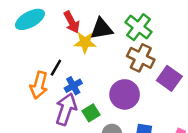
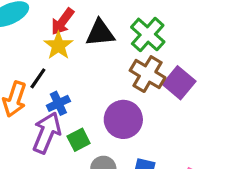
red arrow: (72, 22) -> (62, 22), turned 60
yellow star: (85, 42) -> (58, 46), moved, turned 30
purple square: (169, 78) -> (179, 83), moved

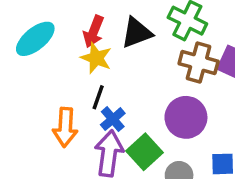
black line: (38, 78) -> (98, 97), moved
green square: (79, 140) -> (145, 152), size x1.4

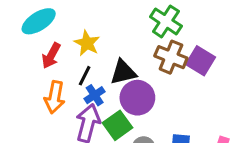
red arrow: (94, 31) -> (51, 56), moved
black triangle: (137, 33) -> (123, 72), moved
purple circle: (186, 117) -> (137, 98), moved

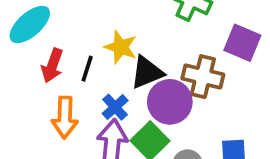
yellow star: (87, 43) -> (121, 47), moved
brown cross: (171, 57) -> (203, 77), moved
black line: (85, 76) -> (87, 69), moved

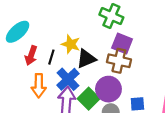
purple square: (242, 43) -> (122, 44), moved
purple circle: (170, 102) -> (108, 89), moved
blue cross: (115, 107) -> (68, 79), size x1.5

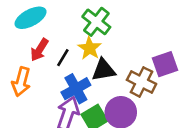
green cross: (111, 16) -> (96, 22), moved
purple square: (122, 44) -> (165, 64), moved, turned 35
orange arrow: (39, 86) -> (21, 82), moved

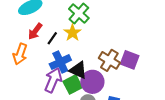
purple square: (165, 64) -> (130, 60), moved, turned 36
black triangle: (104, 70) -> (78, 70), moved, turned 30

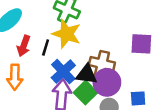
yellow star: (72, 33) -> (67, 34), size x1.4
brown cross: (109, 60) -> (102, 64), moved

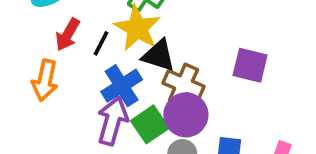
black triangle: (87, 74) -> (159, 55), moved

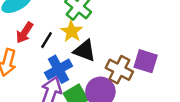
yellow star: (137, 28) -> (72, 31), size x0.7
brown cross: (184, 85) -> (119, 70), moved

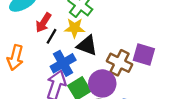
yellow star: (72, 31) -> (75, 28), turned -30
red arrow: (25, 33) -> (43, 23), moved

